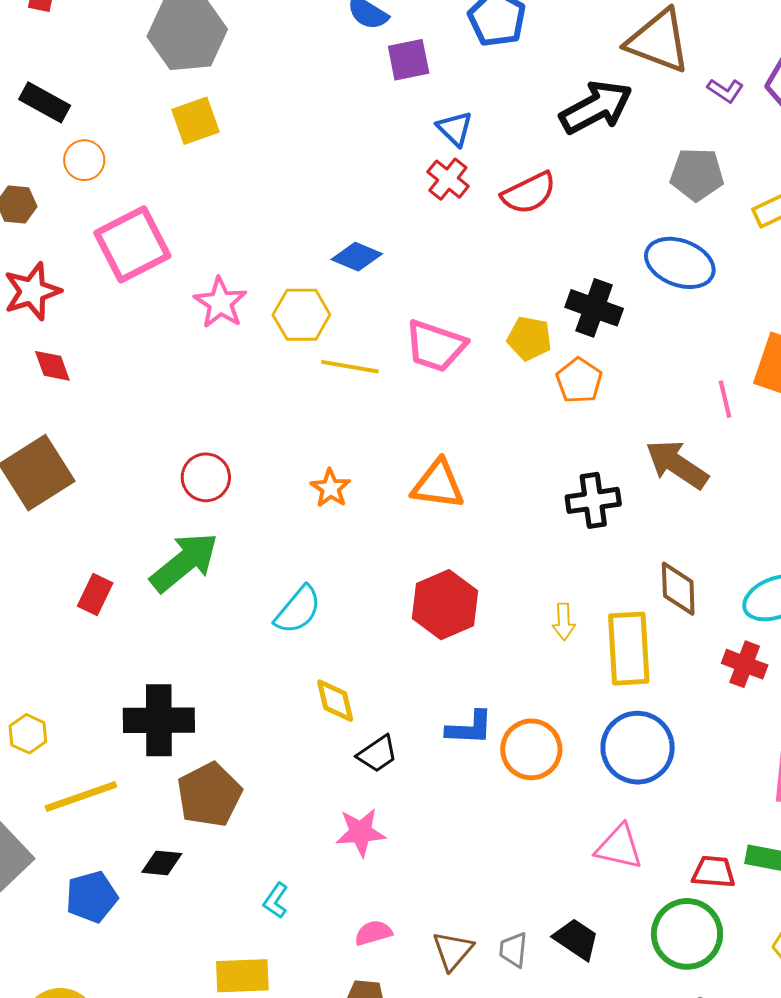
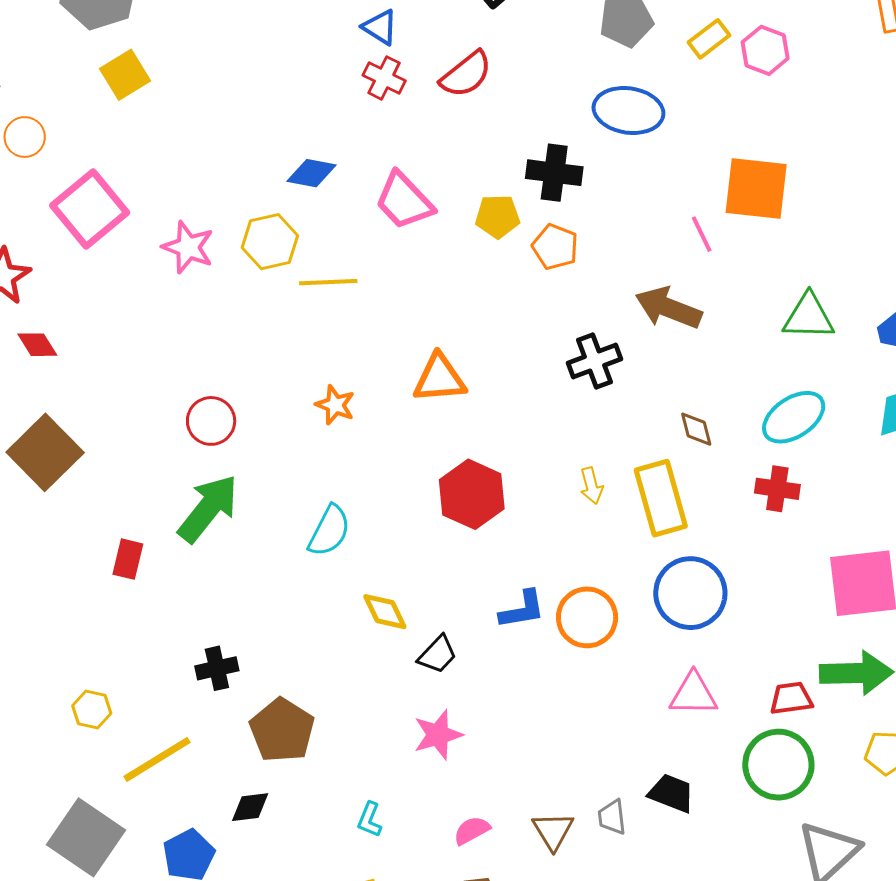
pink trapezoid: (436, 346) -> (404, 201), moved, turned 40
brown diamond: (678, 589) -> (696, 429), size x0.7
black cross: (159, 720) -> (217, 668), size x0.6

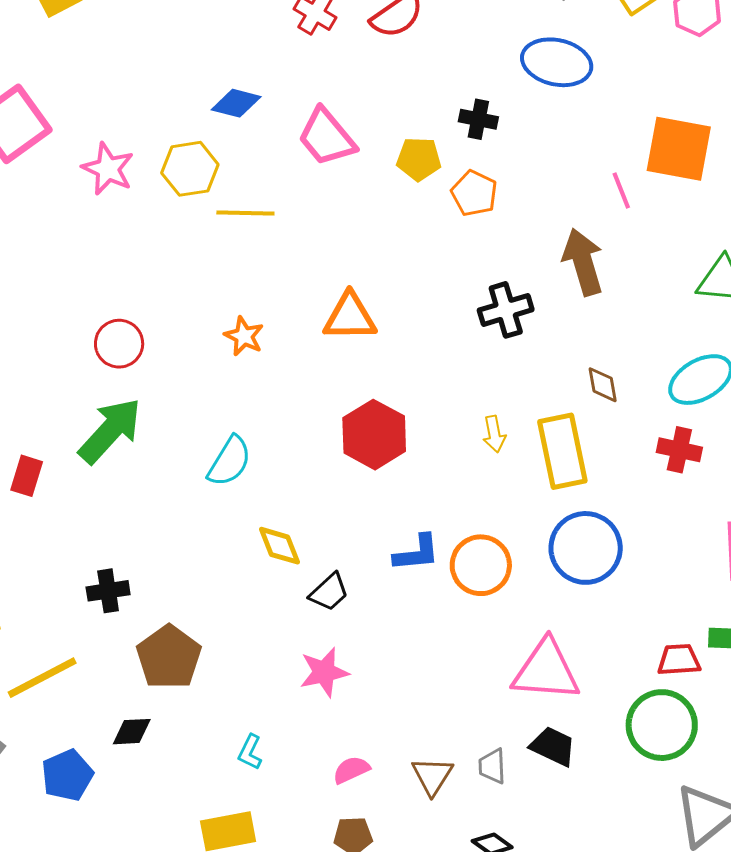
black cross: (554, 173) -> (478, 119), size x0.7
brown arrow: (668, 308) -> (583, 262), turned 48
pink triangle: (694, 694) -> (546, 670), moved, size x1.4

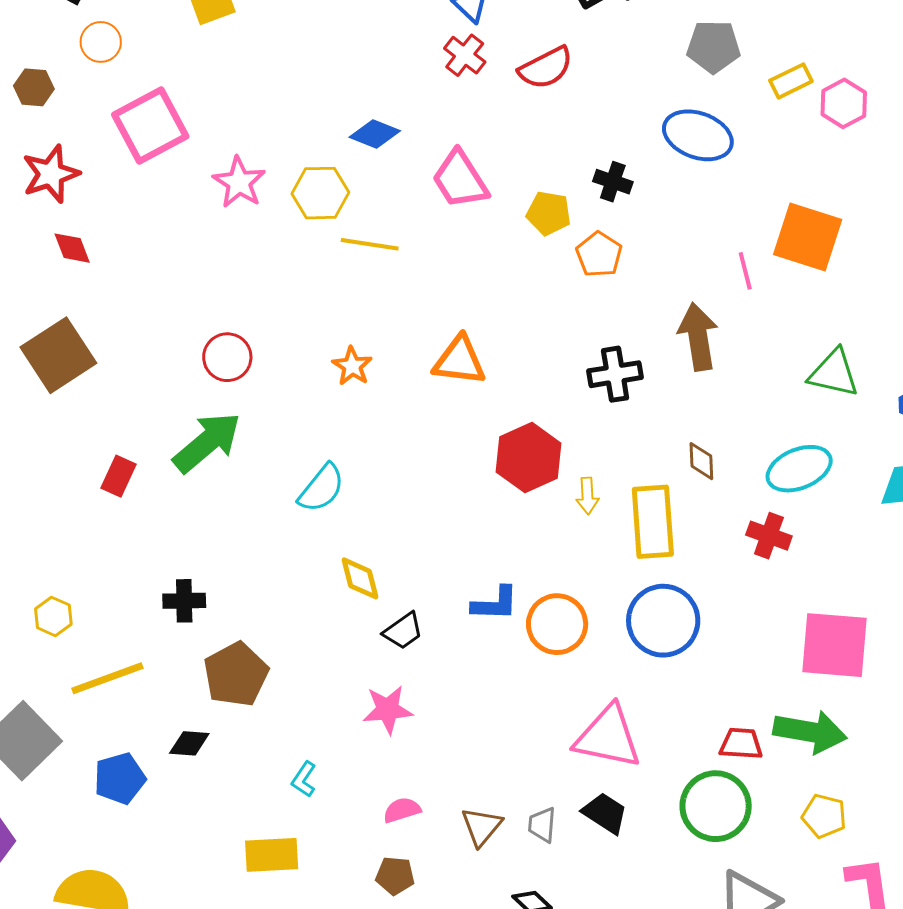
red hexagon: (374, 435) -> (529, 458), moved

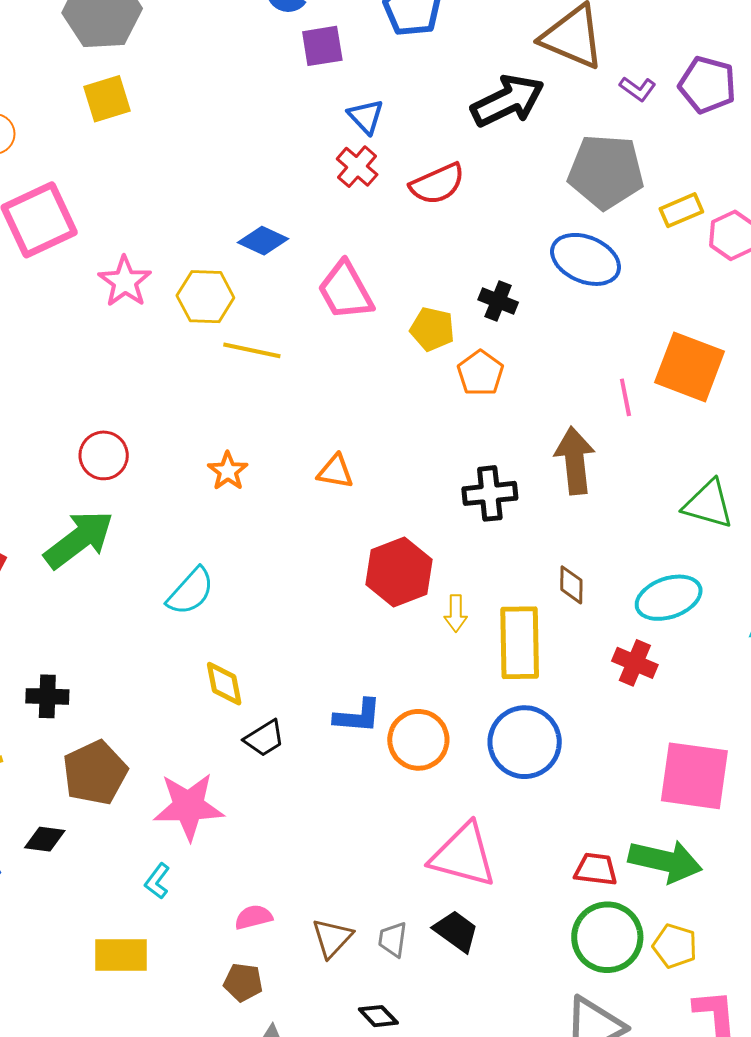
gray pentagon: (714, 47) -> (606, 172), size x1.4
orange triangle: (460, 361) -> (335, 472), size x0.7
pink star: (388, 710) -> (189, 806), moved, size x1.4
green circle: (716, 806) -> (607, 937), moved

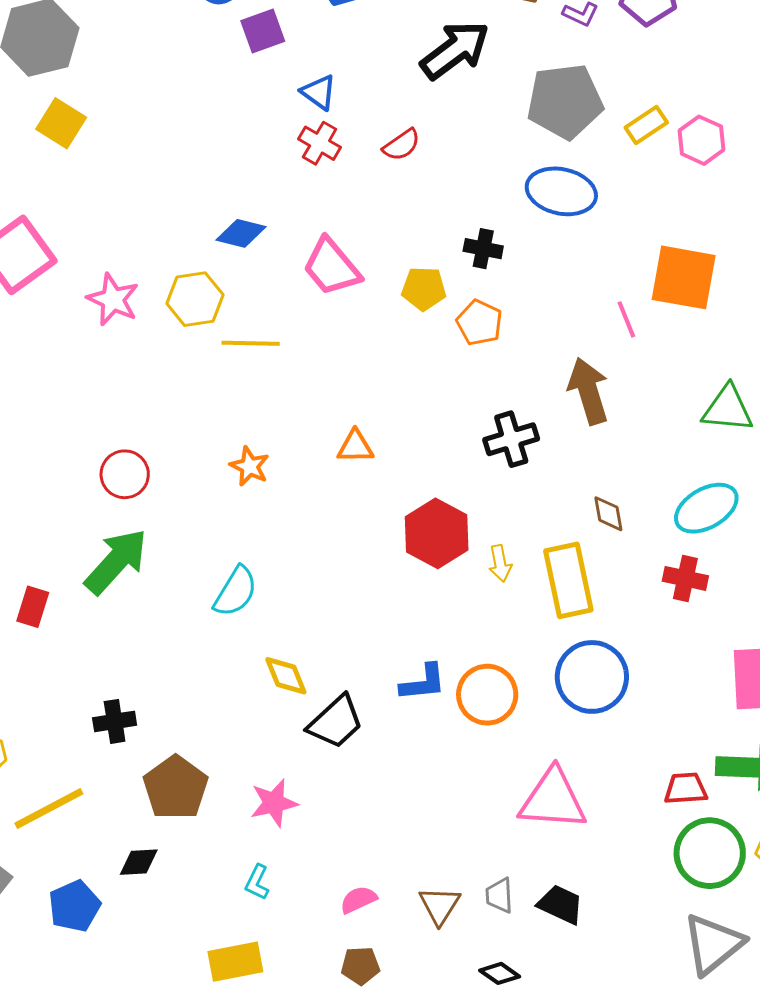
yellow square: (107, 99) -> (61, 123), turned -30
red semicircle: (437, 184) -> (402, 145), size x0.7
black trapezoid: (264, 738) -> (336, 722), size x1.4
pink star: (189, 806) -> (274, 803), size x0.7
black trapezoid: (456, 931) -> (560, 904), moved

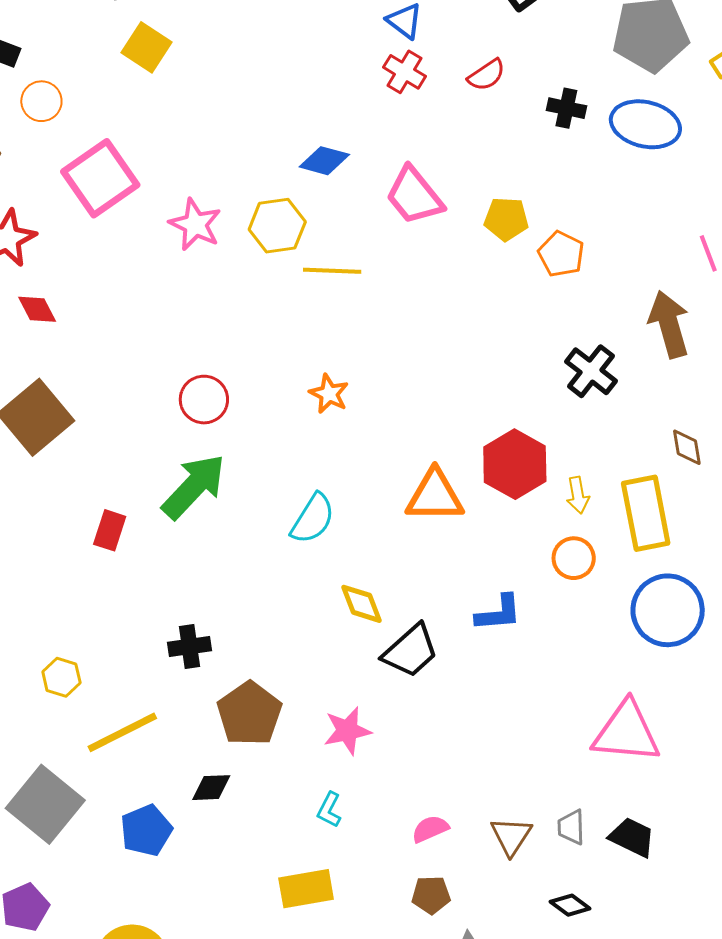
black cross: (483, 249) -> (566, 108), moved
black cross: (511, 439) -> (591, 371), turned -36
orange triangle: (355, 447) -> (435, 496), moved, size x1.6
orange circle: (487, 695) -> (574, 558), moved, size x0.7

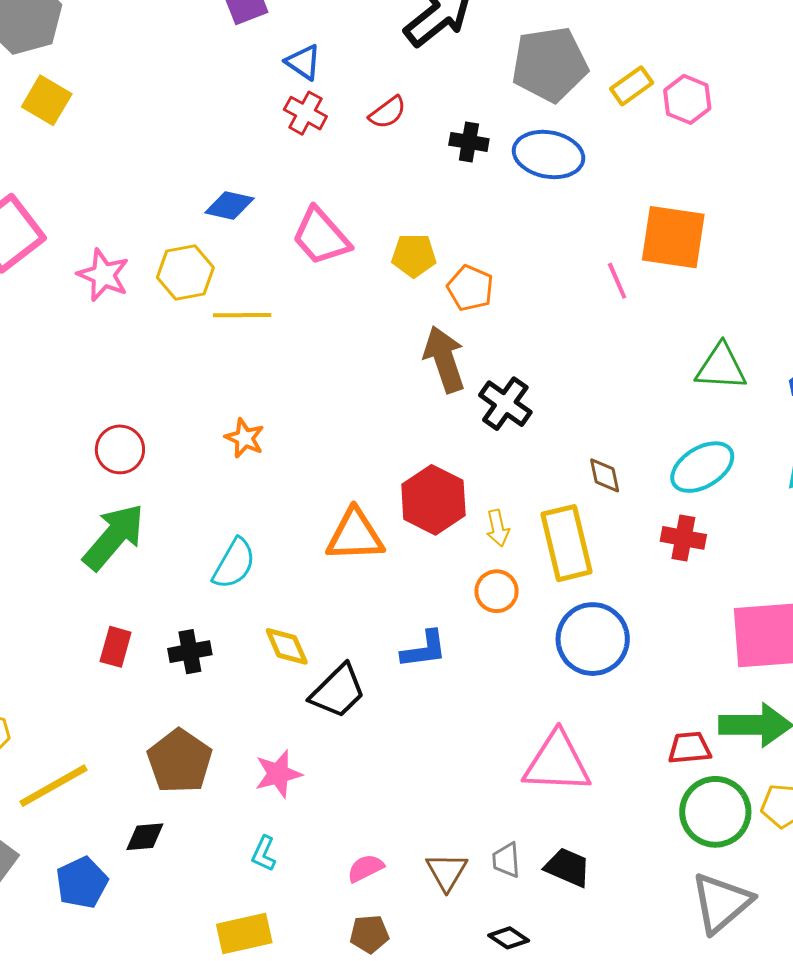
brown arrow: (669, 324) -> (444, 359), moved
red rectangle: (110, 530) -> (116, 647), moved
black cross: (190, 646) -> (190, 652), moved

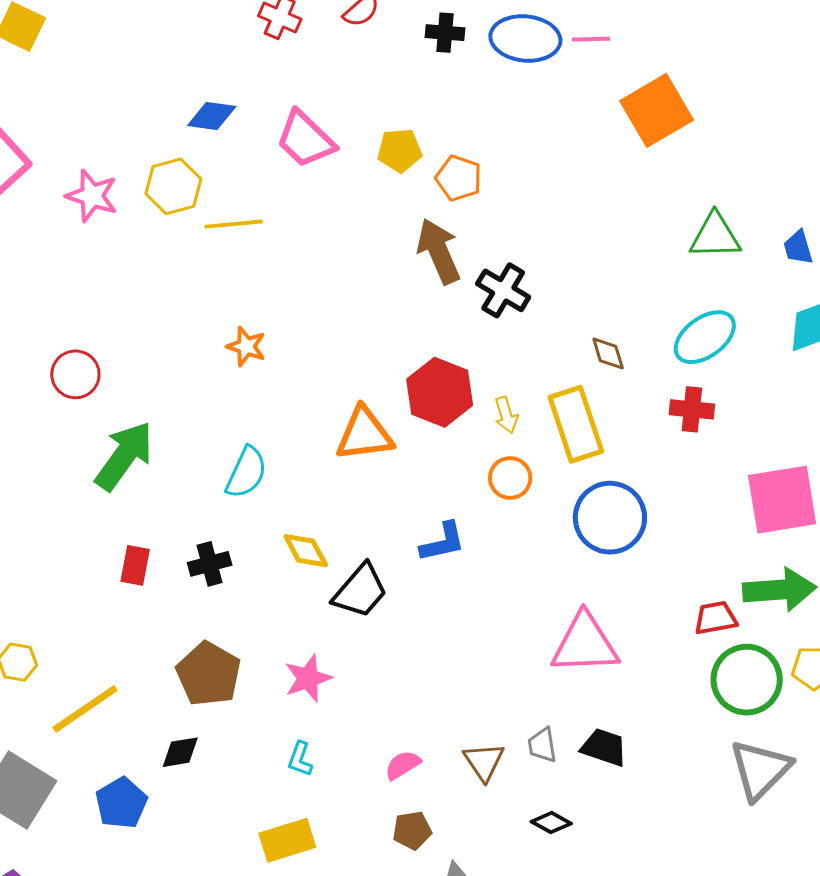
orange square: (673, 237) -> (657, 110), turned -34
pink line: (617, 281) -> (591, 39), moved, turned -63
red circle: (120, 449) -> (75, 374), moved

